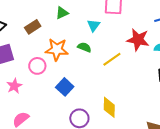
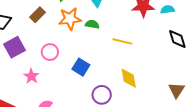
orange star: (57, 49) -> (70, 19), moved
yellow line: (112, 59) -> (122, 41), moved, turned 60

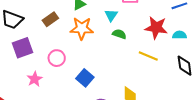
green semicircle: (92, 24) -> (119, 34), moved
yellow line: (122, 41) -> (148, 56), moved

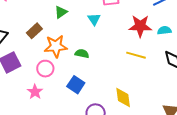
orange star: (82, 28) -> (56, 46), moved
green semicircle: (119, 34) -> (82, 54), moved
pink star: (35, 79) -> (35, 92), moved

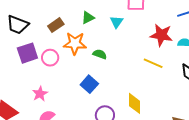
green triangle: (61, 12) -> (88, 18), moved
pink circle: (45, 69) -> (50, 58), moved
pink star: (35, 92) -> (40, 94), moved

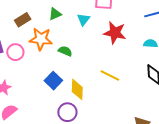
red star: (161, 35) -> (115, 33), moved
yellow line: (153, 63) -> (110, 76), moved
yellow diamond: (134, 103) -> (77, 89), moved

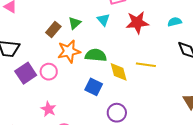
brown rectangle: (23, 20) -> (53, 29), moved
green semicircle: (65, 51) -> (96, 55), size x1.5
yellow diamond: (77, 89) -> (119, 72), moved

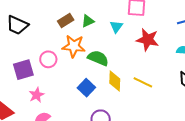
purple square: (26, 73) -> (23, 70), moved

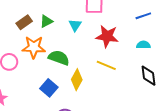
yellow diamond: (115, 81) -> (77, 80), turned 30
yellow line: (143, 82) -> (106, 65), moved

